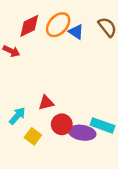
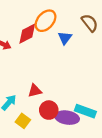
red diamond: (29, 26) -> (27, 34), moved
blue triangle: (76, 32) -> (65, 38), moved, turned 32

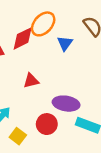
red triangle: (35, 91) -> (31, 81), moved
purple ellipse: (67, 118) -> (66, 104), moved

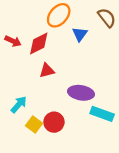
red diamond: (23, 38) -> (39, 43), moved
red circle: (47, 124) -> (54, 122), moved

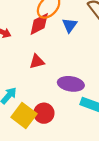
red diamond: (39, 43) -> (39, 24), moved
yellow square: (34, 124) -> (24, 116), size x1.5

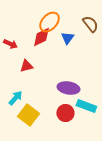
red triangle: (37, 62) -> (26, 66), moved
red circle: (44, 113) -> (65, 113), moved

